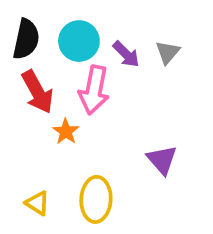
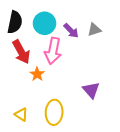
gray triangle: (168, 52) -> (94, 30), turned 32

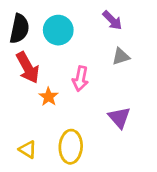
gray triangle: (94, 30) -> (121, 56), moved
purple arrow: (71, 31) -> (112, 20), moved
pink arrow: (53, 51) -> (80, 79), moved, size x0.7

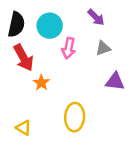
pink arrow: (80, 79) -> (69, 48), moved
purple triangle: (119, 118) -> (115, 81), moved, turned -42
yellow ellipse: (71, 147) -> (75, 117), moved

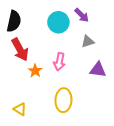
cyan circle: (50, 26) -> (58, 22), moved
pink arrow: (69, 48) -> (59, 62), moved

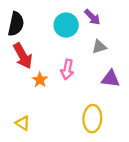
yellow ellipse: (63, 100) -> (92, 119), moved

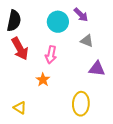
gray triangle: (99, 47) -> (87, 41), turned 40
pink arrow: (67, 70) -> (51, 55), moved
orange star: (40, 80) -> (43, 80), moved

